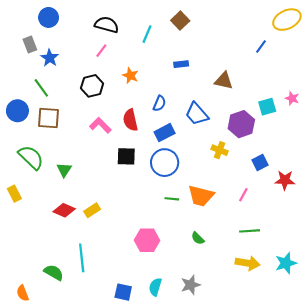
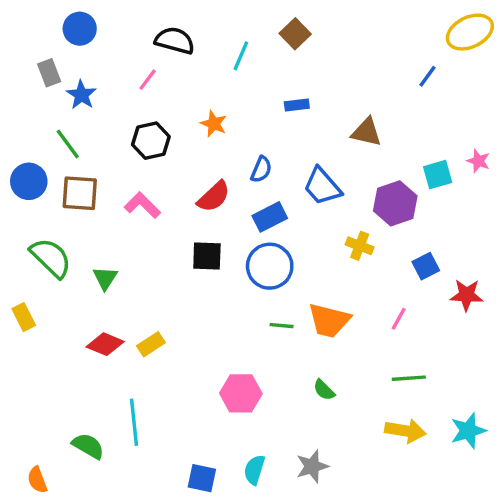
pink line: (101, 51) -> (148, 80), moved
red semicircle: (130, 120) -> (214, 197), turned -120
pink L-shape: (100, 125) -> (142, 205), moved

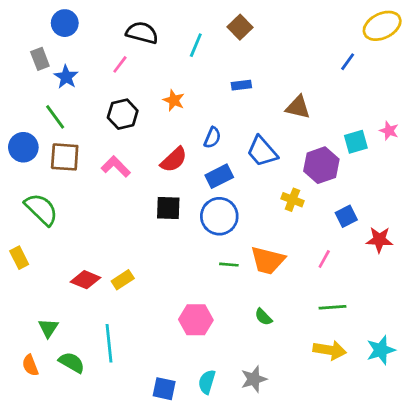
green triangle: (105, 278) -> (48, 328), moved
orange semicircle: (37, 480) -> (30, 365), moved

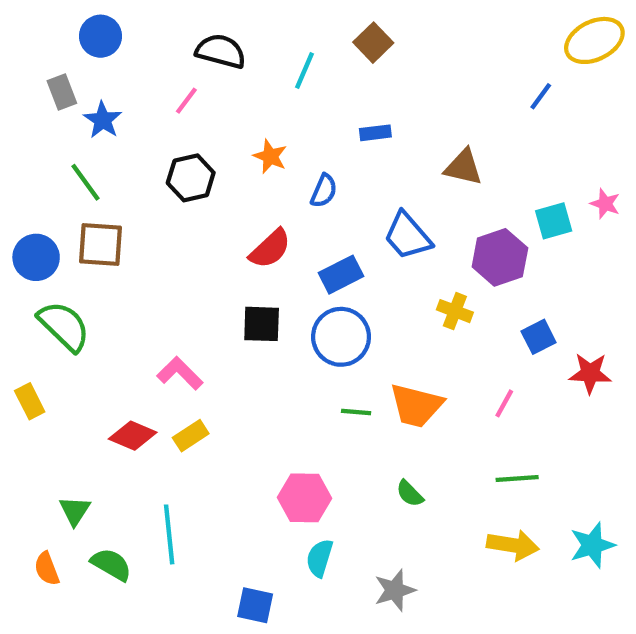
blue semicircle: (212, 138) -> (324, 191), moved
blue circle: (23, 147) -> (36, 257), moved
pink L-shape: (116, 167) -> (180, 373), moved
cyan semicircle: (207, 382) -> (320, 558), moved

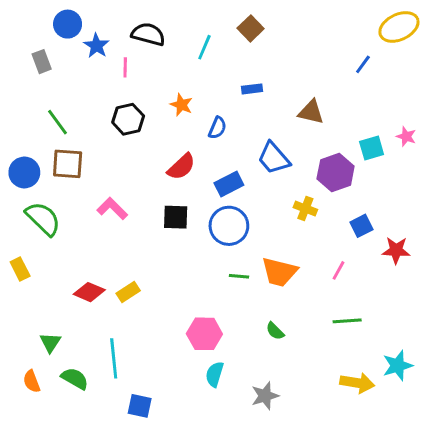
pink line: (186, 101) -> (125, 67), turned -36
blue star: (103, 120) -> (96, 46), moved
pink L-shape: (180, 373) -> (112, 209), moved
yellow arrow: (513, 545) -> (357, 383), moved
blue square: (255, 605) -> (140, 406), moved

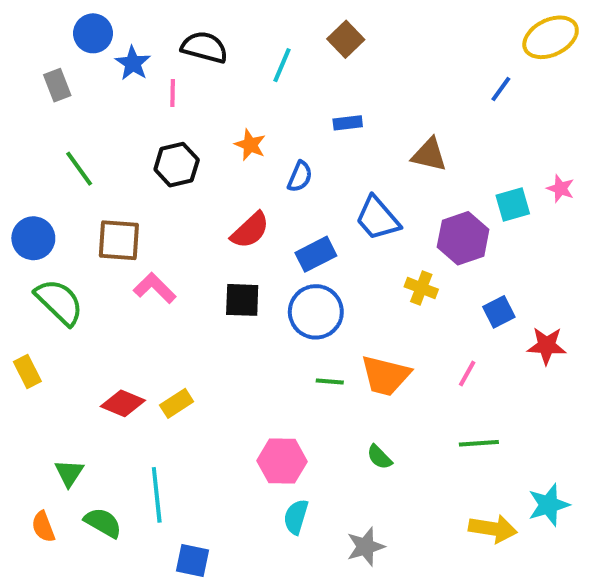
brown square: (68, 164) -> (119, 240), moved

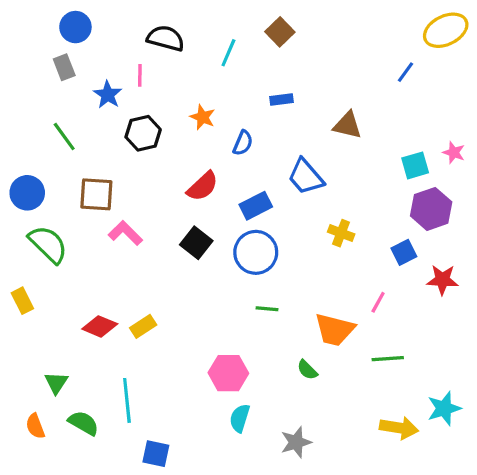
blue star: (133, 63) -> (108, 95), moved
gray rectangle: (57, 85) -> (64, 67), moved
purple hexagon: (463, 238) -> (431, 209), moved
black square: (242, 300) -> (196, 243), turned 36
orange trapezoid: (385, 376) -> (335, 330), moved

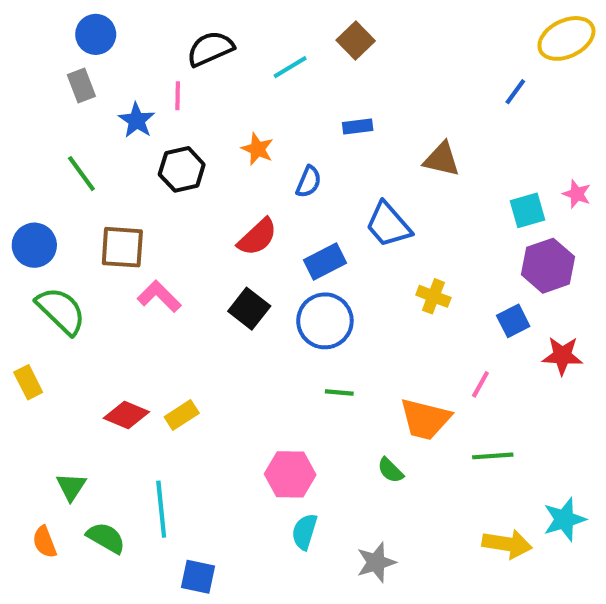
black semicircle: (166, 38) -> (210, 49), turned -39
cyan line: (228, 53) -> (290, 67), turned 36

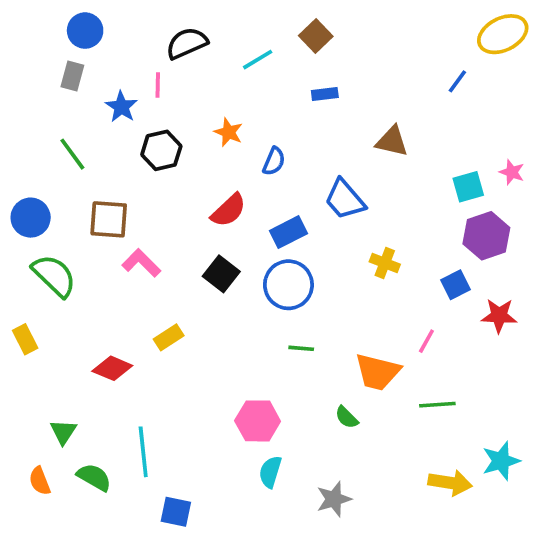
gray rectangle: (81, 86) -> (72, 76), turned 36
blue rectangle: (358, 126) -> (325, 94), moved
yellow rectangle: (182, 415) -> (169, 337), moved

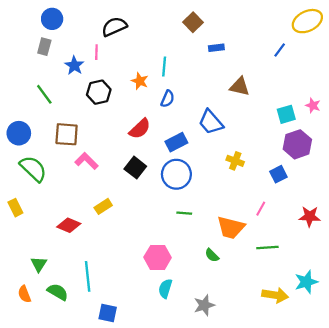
cyan line: (258, 60) -> (164, 67), moved, turned -54
blue rectangle: (325, 94) -> (216, 48), moved
red star: (499, 316) -> (310, 216), moved

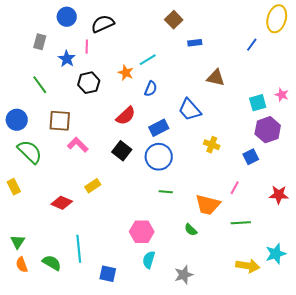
blue circle: (52, 19) -> (67, 17), moved
yellow ellipse: (307, 21) -> (277, 19), turned -48
cyan line: (164, 67) -> (148, 60), turned 54
green triangle: (39, 264) -> (18, 242), moved
blue square: (108, 313) -> (108, 274), moved

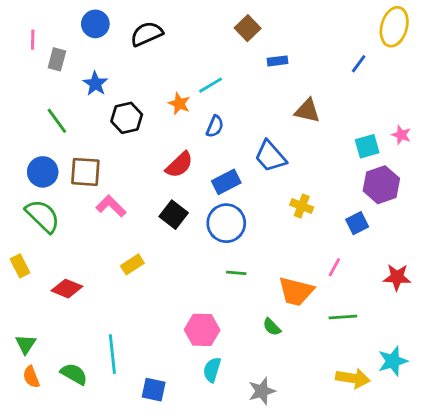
pink line: (87, 47) -> (33, 40), moved
blue circle: (17, 120) -> (43, 172), moved
red diamond: (62, 203) -> (67, 289), moved

